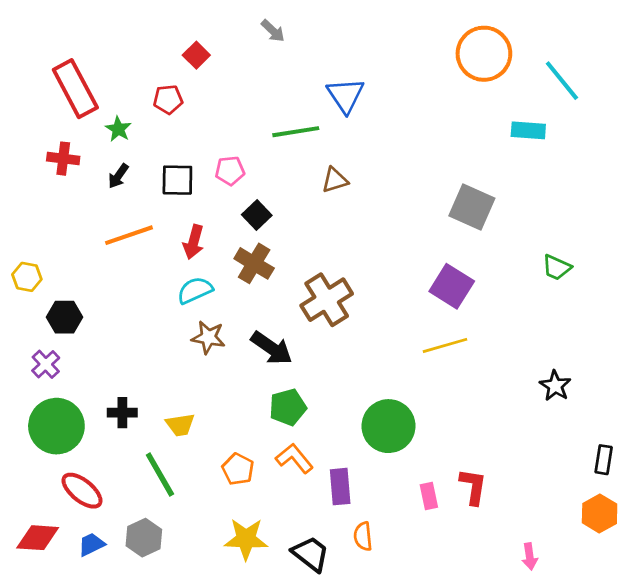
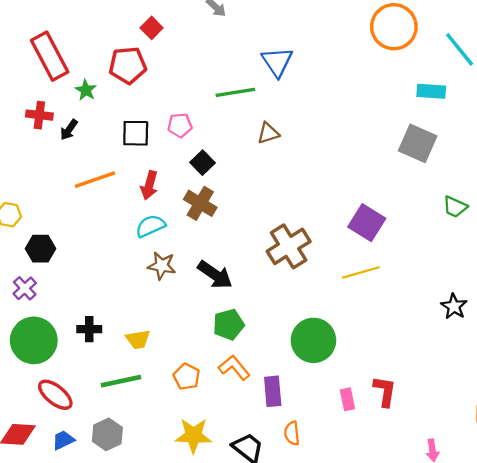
red pentagon: (168, 99) -> (128, 65), size x1.5
black arrow: (118, 176) -> (69, 130), moved
gray square: (472, 207) -> (418, 143), moved
brown cross: (327, 300) -> (289, 246), moved
green line: (160, 474) -> (121, 381), turned -72

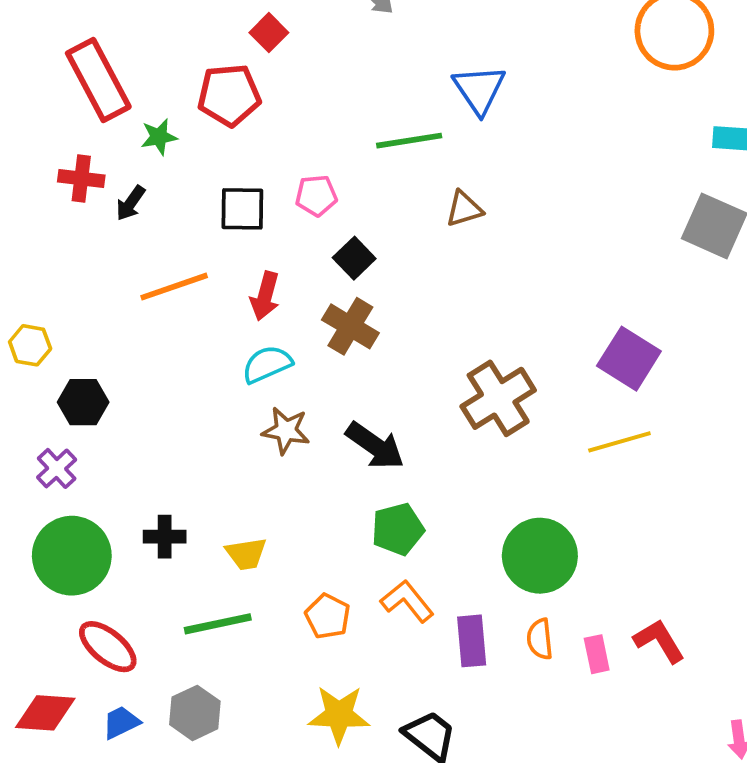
green star: (86, 90) -> (159, 137), turned 30
red L-shape: (385, 391) -> (659, 641), turned -40
orange semicircle: (292, 433) -> (540, 639), moved

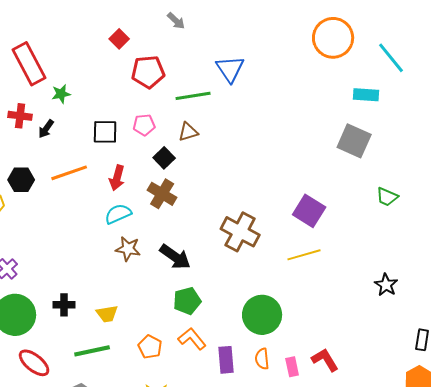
red pentagon: (229, 95) -> (148, 72), moved
brown triangle: (464, 209) -> (188, 132), moved
brown cross: (498, 398) -> (240, 232), turned -30
black hexagon: (83, 402) -> (21, 180), moved

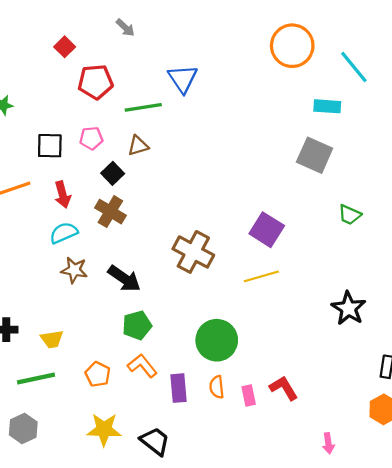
red arrow: (117, 178) -> (63, 195), turned -30
black star: (386, 285) -> (349, 308), size x1.4

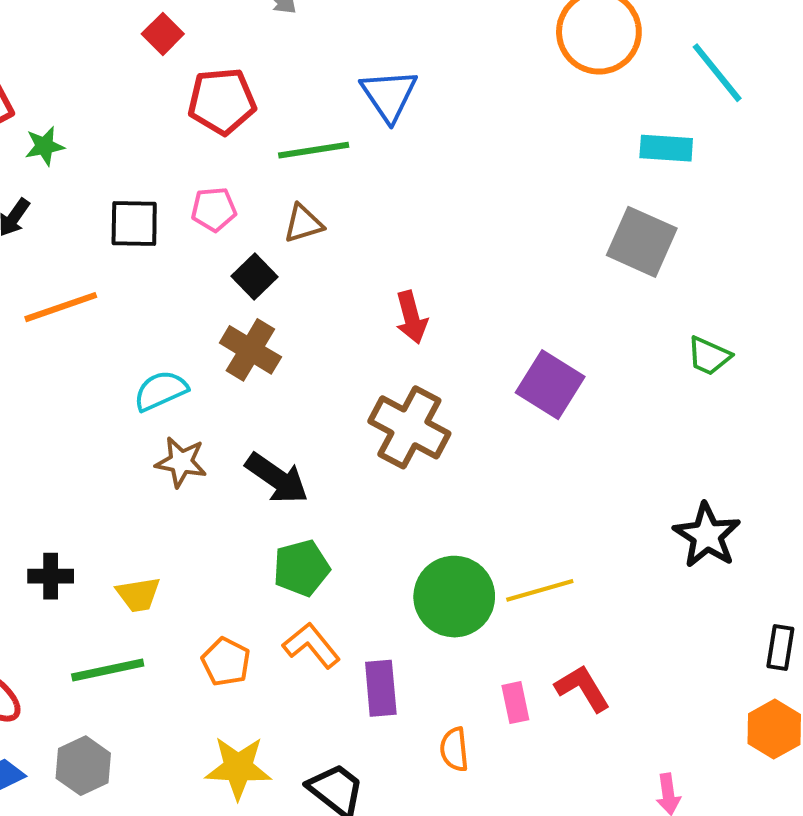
red arrow: (63, 195) -> (411, 317), moved
yellow line: (261, 276) -> (540, 590), moved
orange semicircle: (217, 387) -> (454, 749), moved

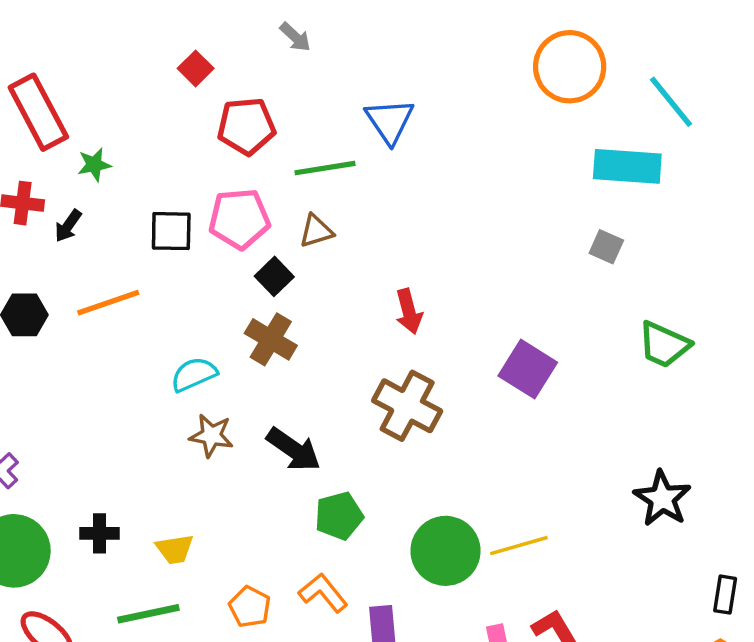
cyan rectangle: (666, 148) -> (627, 166), size x1.5
pink pentagon: (214, 209) -> (239, 219), size x1.6
gray square: (642, 242) -> (606, 247), size x0.6
green trapezoid: (709, 356) -> (664, 345), size x1.4
green pentagon: (301, 568) -> (339, 516), moved

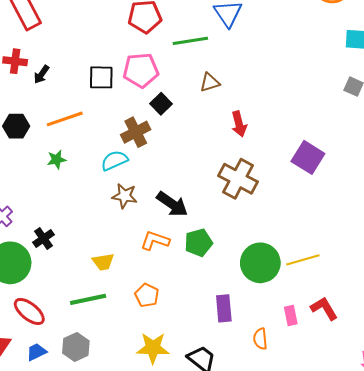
green star: (94, 165) -> (57, 159), moved
brown triangle: (316, 231) -> (210, 82), moved
brown cross: (271, 339) -> (136, 132), moved, turned 32
black cross: (100, 533) -> (43, 239), moved, turned -35
orange L-shape: (323, 593) -> (155, 241), moved, turned -32

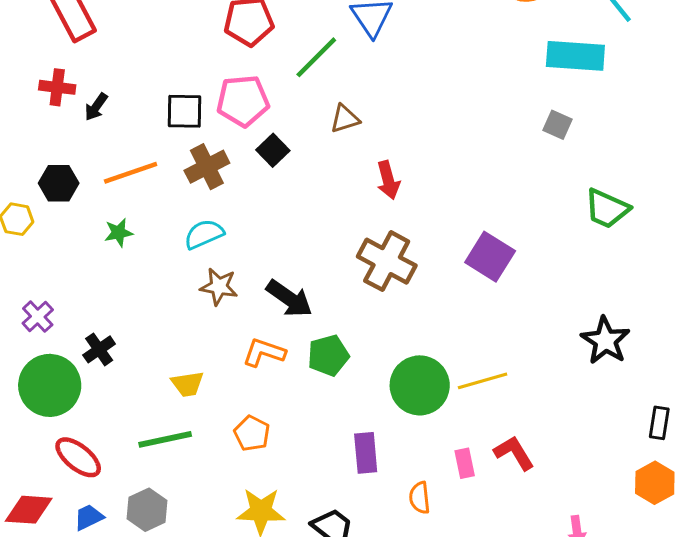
green line: (190, 41) -> (316, 57), turned -36
brown cross: (136, 132) -> (207, 167), moved
purple square: (308, 157) -> (490, 257), moved

